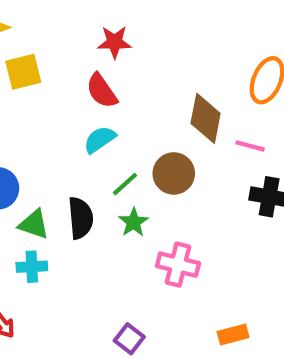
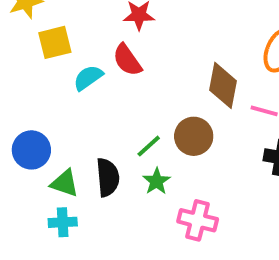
cyan semicircle: (100, 140) -> (88, 78), moved

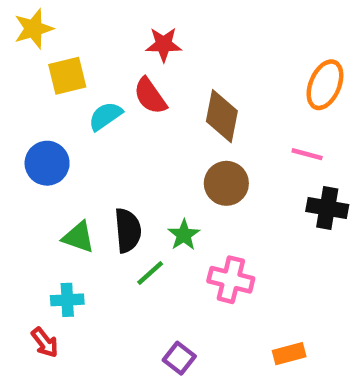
brown diamond: (223, 85) -> (222, 116), moved
green line: (149, 146) -> (150, 273), moved
blue circle: (31, 150) -> (47, 163), moved
cyan cross: (63, 222) -> (67, 300), moved

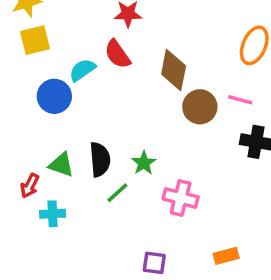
yellow square: (67, 76) -> (35, 40), moved
blue circle: (47, 163) -> (54, 96), moved
brown circle: (226, 183) -> (200, 107), moved
red arrow: (45, 342) -> (30, 186), moved, turned 65
purple square: (179, 358) -> (154, 263), moved, turned -30

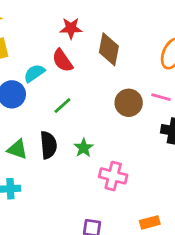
brown diamond: (174, 70) -> (109, 49), moved
green line: (117, 193) -> (62, 106), moved

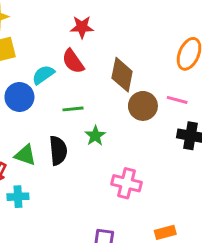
brown diamond: (109, 49) -> (122, 75), moved
green line: (62, 106) -> (73, 109), turned 36
green star: (84, 148) -> (95, 136), moved

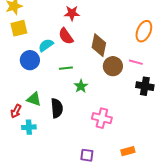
black semicircle: (58, 151) -> (57, 108), moved

